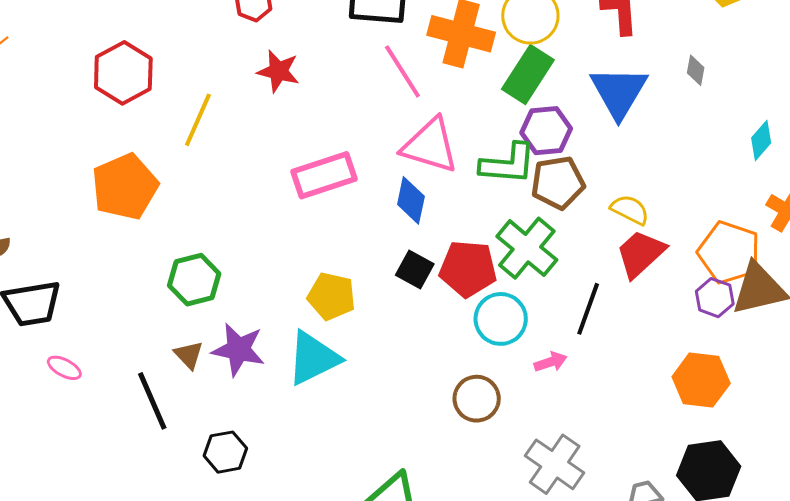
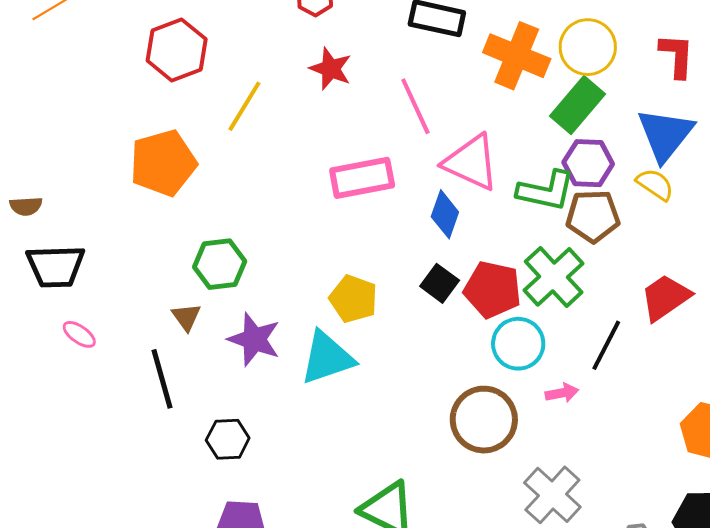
pink line: (402, 71) -> (415, 106), moved
yellow semicircle: (630, 210) -> (655, 184), moved
brown triangle: (189, 355) -> (186, 317), moved
brown circle: (477, 399) -> (484, 420), size x1.4

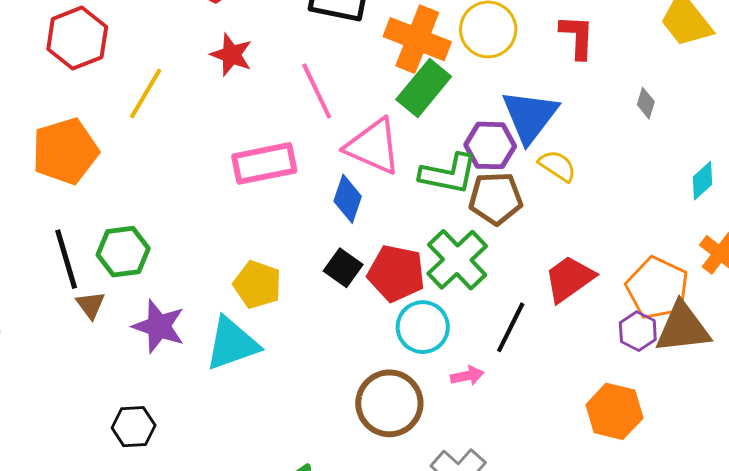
green rectangle: (577, 105) -> (424, 88), moved
blue triangle: (665, 134) -> (530, 116), moved
black line: (162, 379) -> (66, 259), moved

